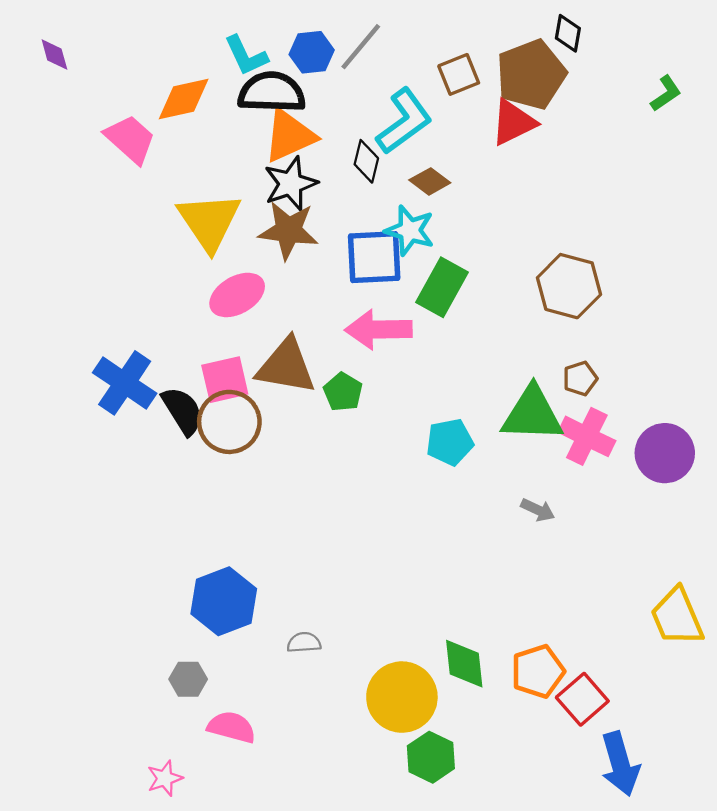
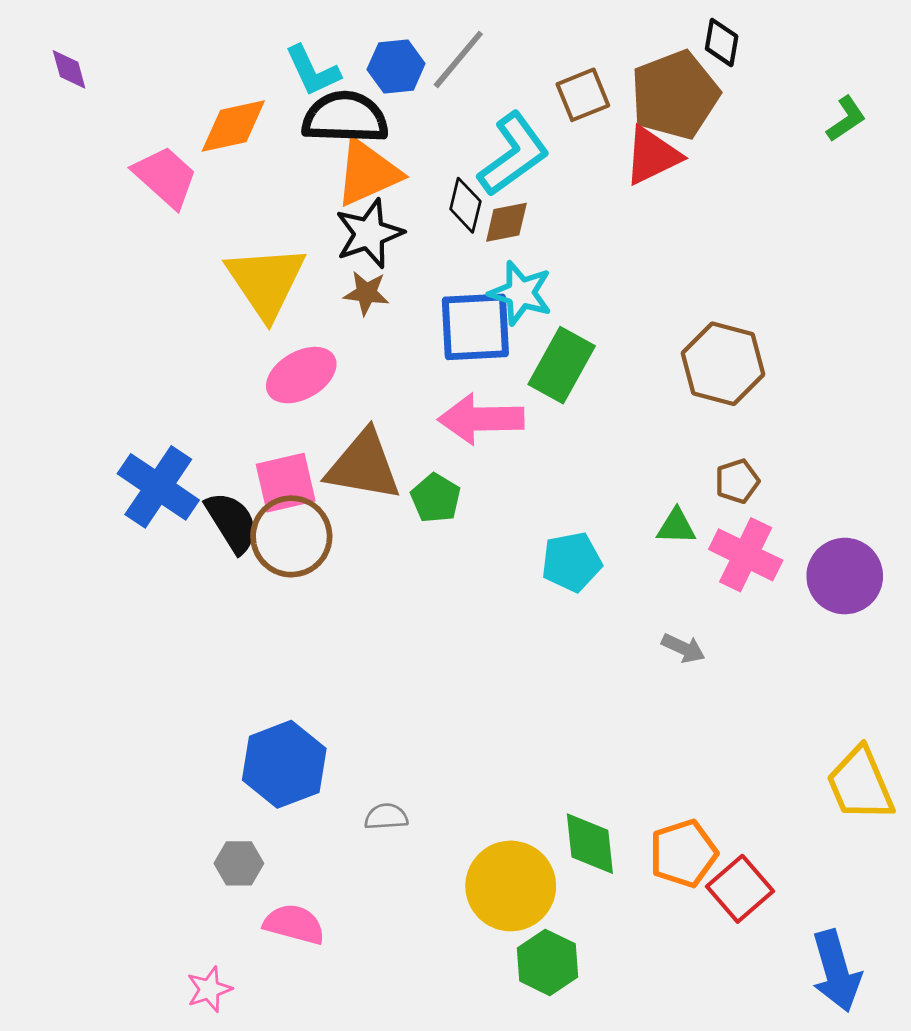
brown diamond: (430, 181) -> (506, 222), moved, turned -48
brown star: (288, 230) -> (366, 293), size x0.6
green triangle: (532, 414) -> (676, 526), size x0.5
blue arrow: (620, 764) -> (836, 971), moved

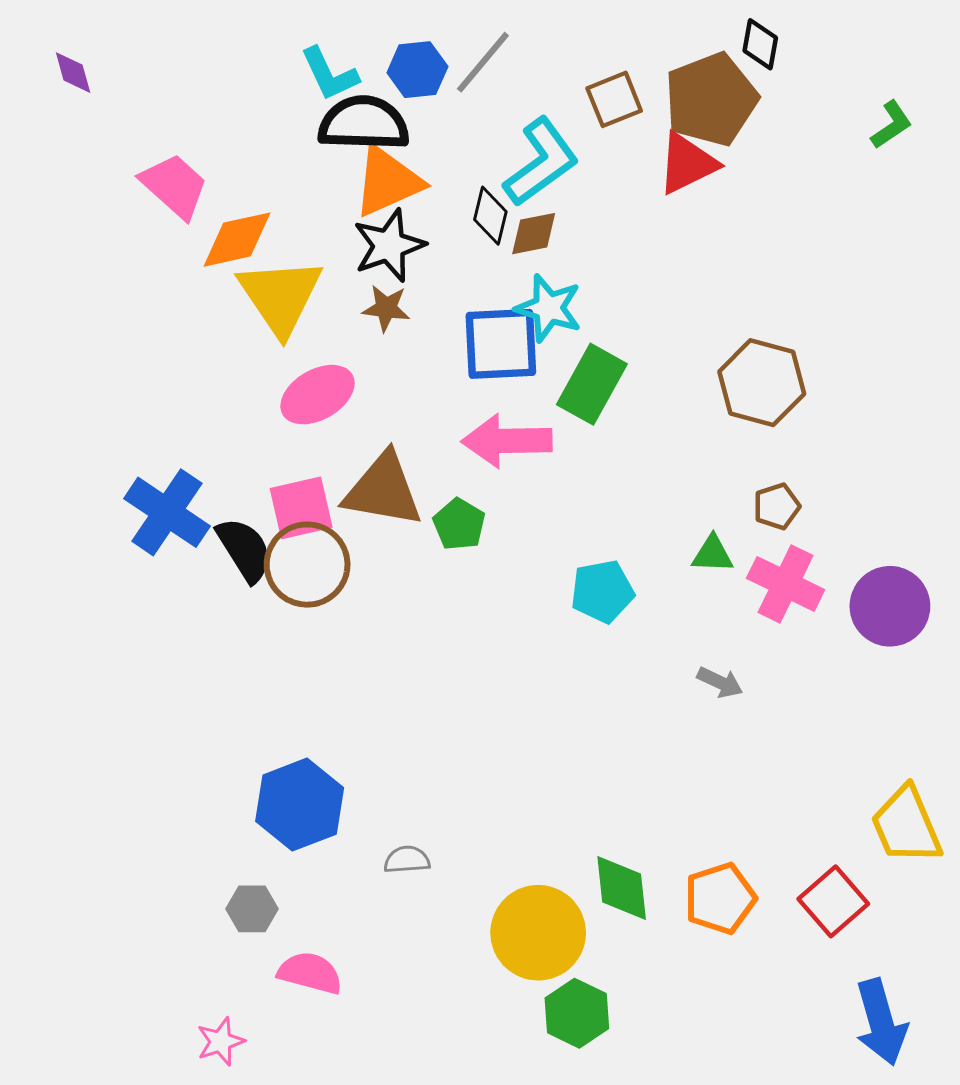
orange diamond: (233, 126) -> (237, 240), moved
red square: (740, 889) -> (833, 901), moved

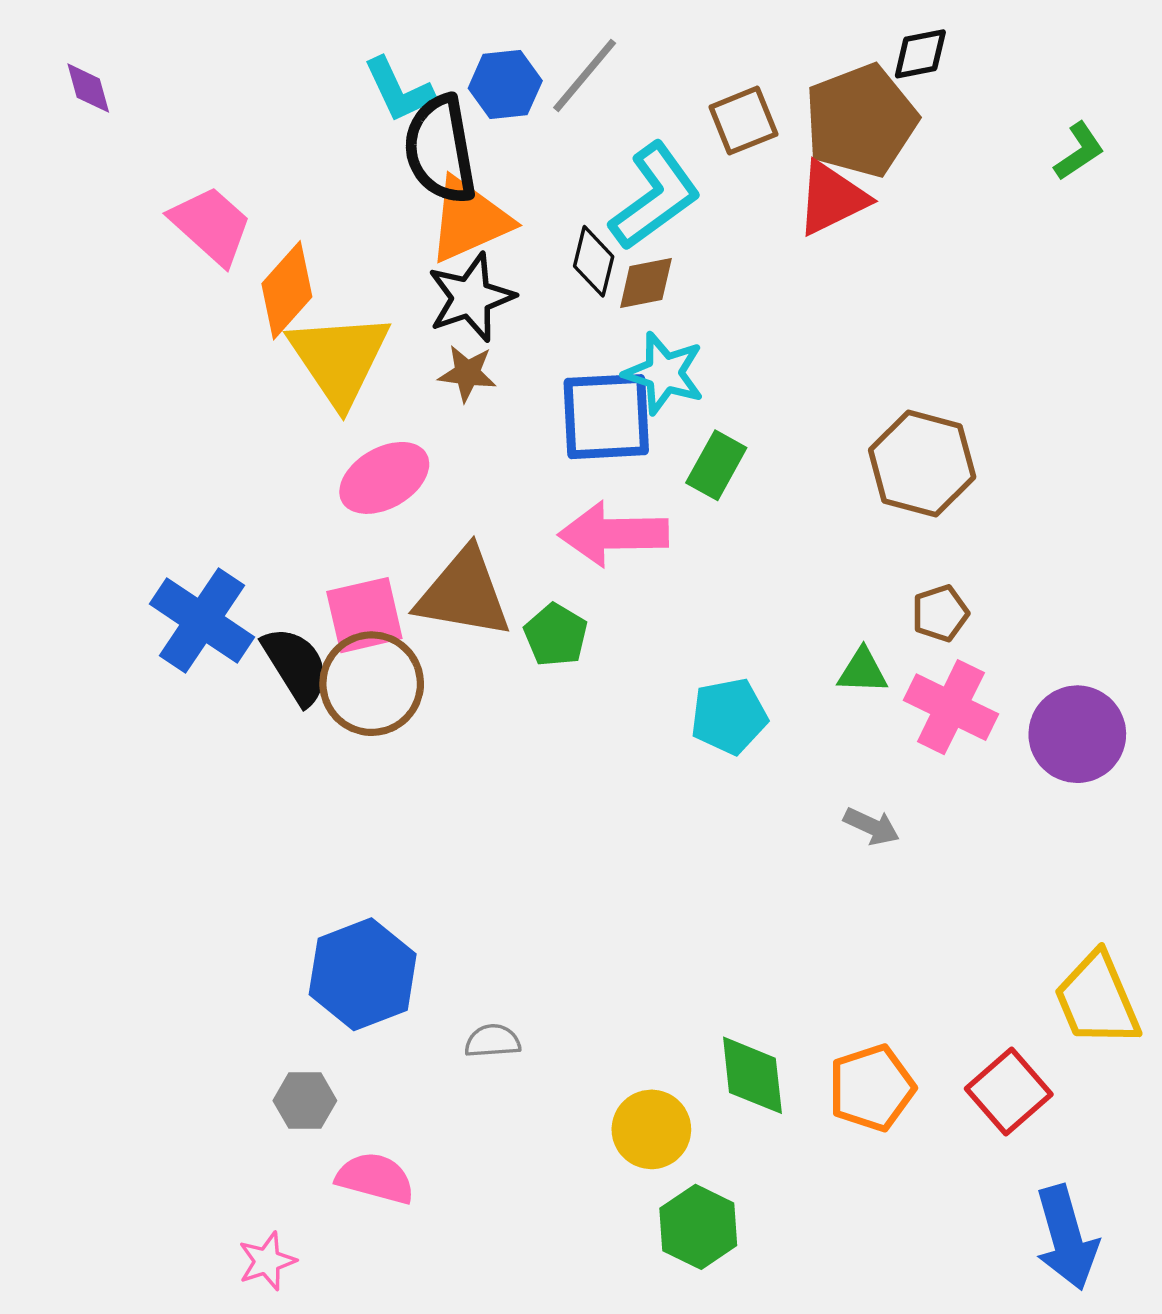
black diamond: (760, 44) -> (920, 54), turned 69
black semicircle: (364, 123) -> (440, 149), turned -102
orange diamond: (237, 240) -> (287, 290), turned -36
green rectangle: (592, 384) -> (716, 465), size x0.7
yellow circle: (538, 933) -> (651, 1129), size x0.7

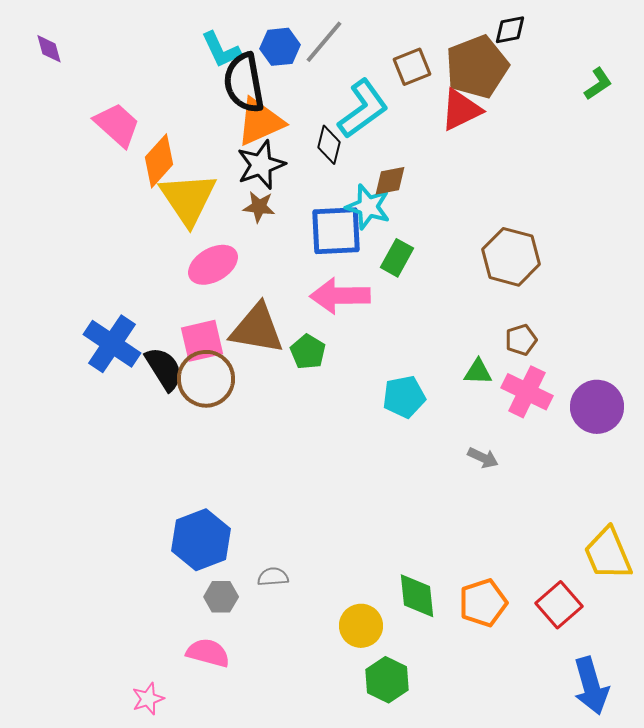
brown diamond: (646, 283) -> (390, 181), moved
gray hexagon: (305, 1101) -> (221, 597), moved

